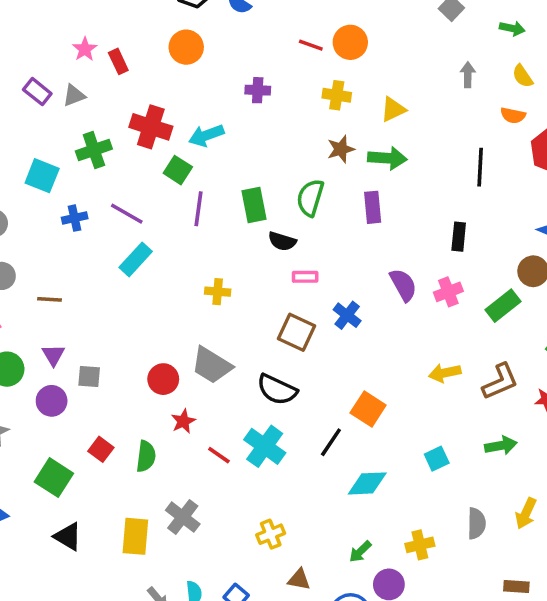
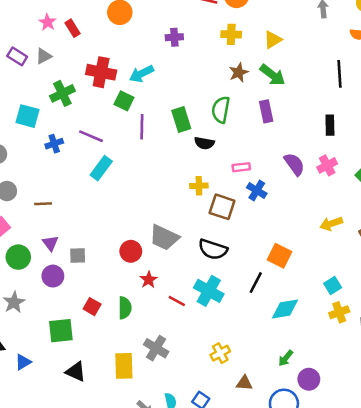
green arrow: (387, 158) -> (273, 75), turned 40
pink rectangle: (305, 277) -> (241, 167), moved
yellow cross: (218, 292) -> (199, 186), moved
green square: (54, 478) -> (61, 331), turned -32
yellow cross: (420, 545) -> (339, 312), moved

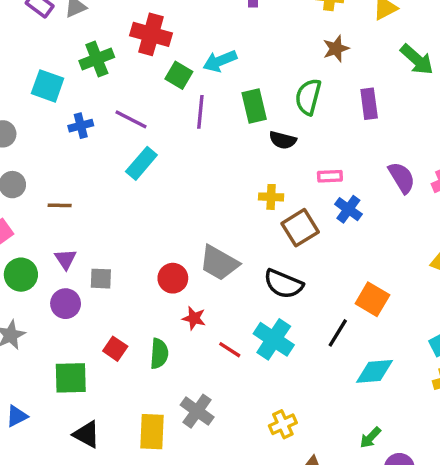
cyan arrow: (141, 74) -> (220, 61), moved
green arrow: (273, 75) -> (417, 60), moved
brown square: (222, 207) -> (300, 228), turned 36
red star: (149, 280) -> (194, 318), turned -30

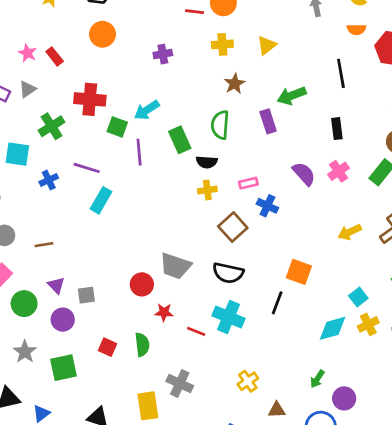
green arrow: (417, 60) -> (292, 96), moved, turned 128
yellow cross: (271, 197) -> (207, 190), moved
cyan diamond: (374, 371) -> (332, 328), moved
green square: (71, 378) -> (63, 368), moved

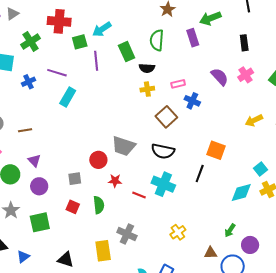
green square: (117, 127) -> (80, 42), turned -35
gray square: (86, 295) -> (75, 179), moved
brown triangle: (277, 410) -> (211, 253), moved

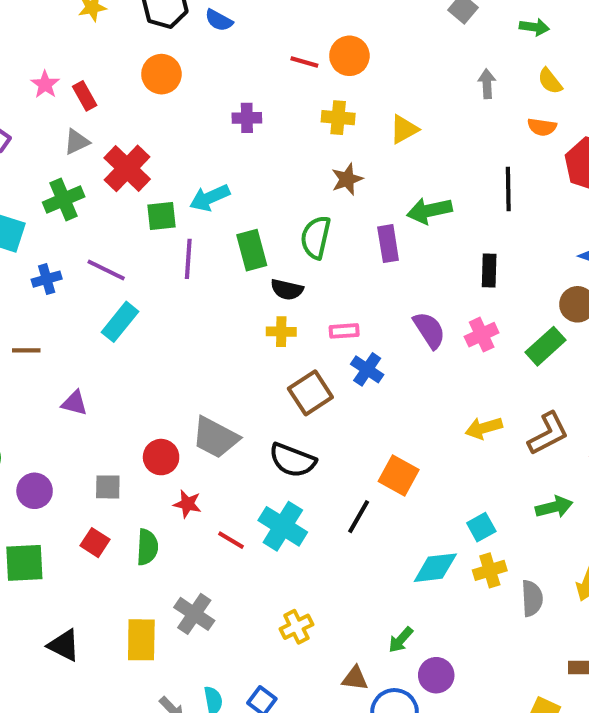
gray triangle: (12, 14) -> (77, 142), moved
red cross: (59, 21) -> (127, 168), turned 30
brown line: (25, 130) -> (26, 350), moved
purple triangle: (34, 161) -> (75, 403), moved, turned -40

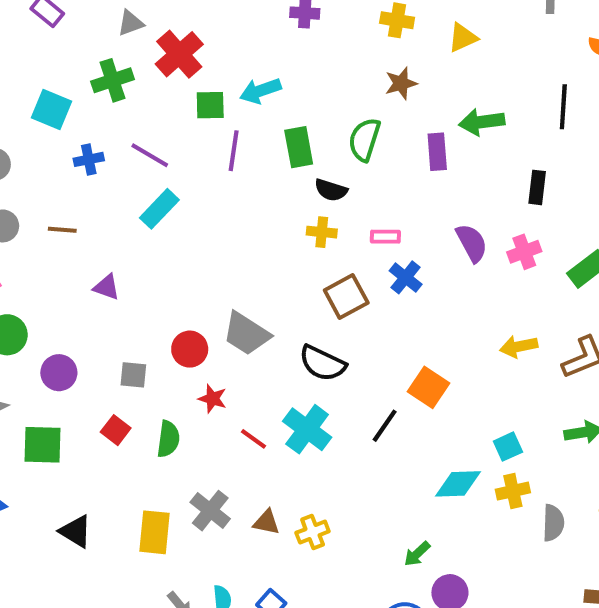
brown triangle: (355, 678) -> (266, 522), moved

